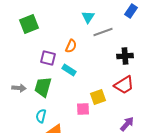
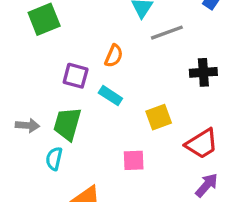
red trapezoid: (124, 85) -> (202, 144), moved
yellow square: (98, 97) -> (159, 117), moved
cyan semicircle: (41, 116) -> (54, 159), moved

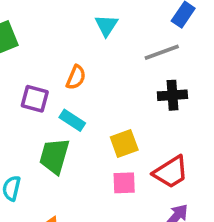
gray line: (167, 33) -> (162, 52), moved
green trapezoid: (67, 124) -> (54, 156), moved
pink square: (134, 160) -> (124, 183), moved

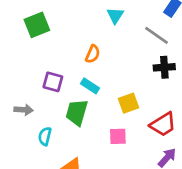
gray line: (162, 52) -> (156, 35), turned 55
purple square: (35, 99) -> (53, 82), moved
pink square: (124, 183) -> (118, 136), moved

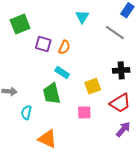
black cross: (164, 67) -> (121, 70), moved
purple square: (53, 82) -> (43, 44), moved
green trapezoid: (77, 112) -> (52, 94), turned -30

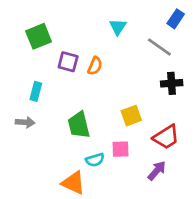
black cross: (121, 70) -> (172, 83), moved
cyan rectangle: (62, 72) -> (36, 91), moved, turned 72
cyan semicircle: (26, 112) -> (95, 160), moved, turned -120
purple arrow: (123, 129) -> (157, 171), moved

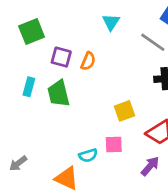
gray arrow: (25, 122) -> (18, 163), moved, turned 138
green trapezoid: (79, 125) -> (59, 93), moved

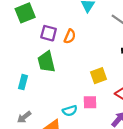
cyan rectangle: (29, 87) -> (23, 82), moved
gray arrow: (18, 163) -> (24, 117), moved

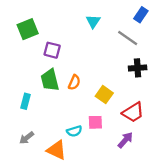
orange semicircle: (70, 36) -> (74, 82), moved
yellow square: (98, 76) -> (104, 95), turned -35

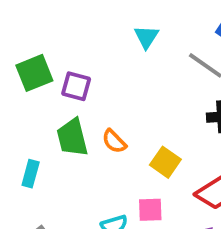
green square: (28, 29) -> (34, 73), moved
orange semicircle: (74, 82) -> (114, 141), turned 112

